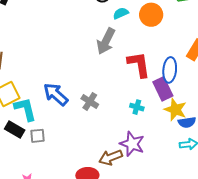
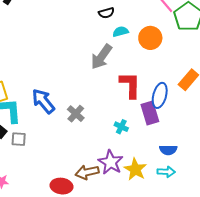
yellow star: (175, 110) -> (135, 169), moved

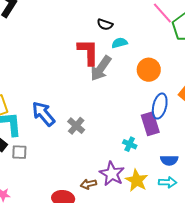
black semicircle: (106, 13) -> (105, 24), turned 35
orange circle: (150, 38) -> (149, 70), moved
red L-shape: (130, 85) -> (88, 52), moved
cyan cross: (121, 127) -> (130, 144), moved
brown arrow: (87, 172) -> (89, 184), size x0.7

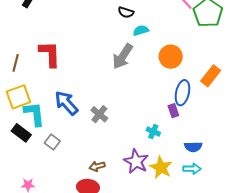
red L-shape: (88, 52) -> (50, 54), moved
purple rectangle: (150, 124) -> (173, 111), size x0.6
gray square: (19, 152) -> (52, 142), moved, turned 35
brown arrow: (89, 184) -> (97, 166), moved

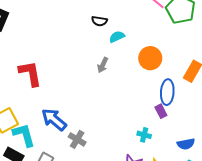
gray arrow: (123, 56) -> (103, 65), size x0.6
gray cross: (99, 114) -> (77, 139), moved

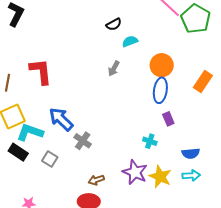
black semicircle: (99, 21) -> (114, 24), turned -42
blue ellipse: (167, 92) -> (160, 90), moved
cyan L-shape: (24, 135) -> (30, 132), turned -60

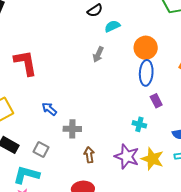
blue arrow: (61, 119) -> (49, 109), size x0.6
cyan L-shape: (30, 132) -> (26, 175), moved
gray cross: (83, 141) -> (72, 129), turned -30
brown arrow: (96, 180) -> (89, 155), moved, turned 105

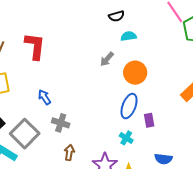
orange circle: (146, 48) -> (135, 73), moved
blue ellipse: (146, 73) -> (129, 106), moved
gray square: (41, 149) -> (25, 134), size x1.8

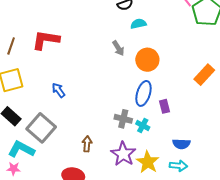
red L-shape: (35, 46) -> (46, 40), turned -84
gray arrow: (107, 59) -> (118, 48), turned -70
gray cross: (61, 123) -> (123, 119), moved

